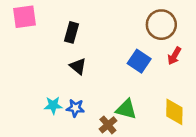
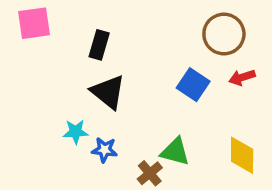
red arrow: (174, 56) -> (242, 77), turned 42
black triangle: (78, 66) -> (108, 92), size x1.5
cyan star: (53, 105) -> (76, 132), moved

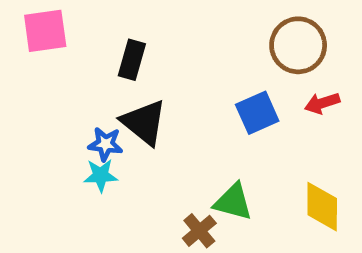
blue square: (193, 85) -> (257, 113), turned 32
blue star: (105, 150) -> (105, 144), moved

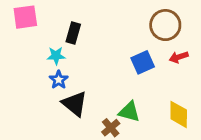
black triangle: (144, 122) -> (75, 104), moved
blue star: (105, 144) -> (59, 80), turned 30
cyan star: (101, 175) -> (56, 56), moved

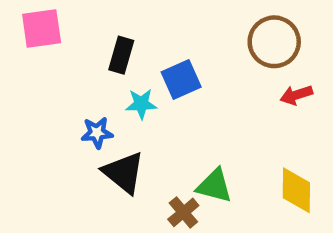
cyan star: (56, 56) -> (141, 104), moved
blue square: (143, 62) -> (181, 79), moved
blue star: (59, 80) -> (97, 133), turned 30

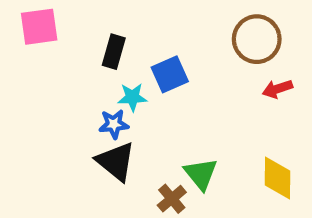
blue star: (97, 133) -> (114, 124), moved
green triangle: (214, 186) -> (201, 174), turned 36

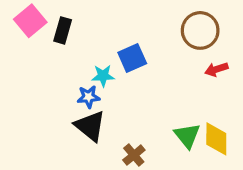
pink square: (39, 27) -> (30, 21), turned -32
black rectangle: (114, 52) -> (63, 30), moved
green triangle: (201, 174) -> (187, 136), moved

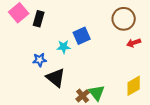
blue star: (89, 97) -> (40, 60), moved
green triangle: (187, 136) -> (97, 93), moved
yellow diamond: (216, 139) -> (134, 86), turned 60

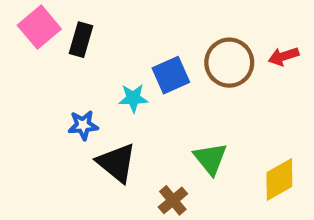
brown circle: (124, 19) -> (229, 63), moved
red arrow: (134, 43) -> (284, 56), moved
green triangle: (97, 93) -> (210, 159), moved

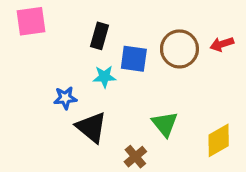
pink square: (39, 27) -> (31, 21), turned 32
black rectangle: (81, 40) -> (100, 36), moved
blue square: (171, 75) -> (134, 59), turned 32

